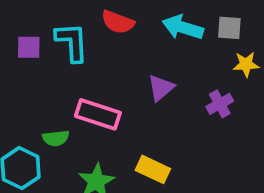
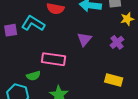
cyan L-shape: (72, 42) -> (33, 23), turned -45
yellow rectangle: (153, 169) -> (114, 80), moved

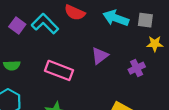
purple square: (11, 30) -> (17, 25), turned 32
green semicircle: (33, 76) -> (12, 65), moved

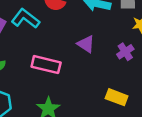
purple triangle: (100, 56) -> (86, 44), turned -42

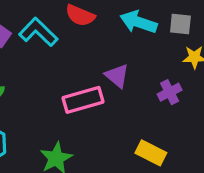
pink rectangle: (46, 65) -> (83, 100), moved, turned -36

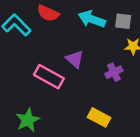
pink rectangle: (83, 100) -> (49, 77), turned 44

